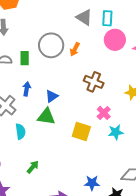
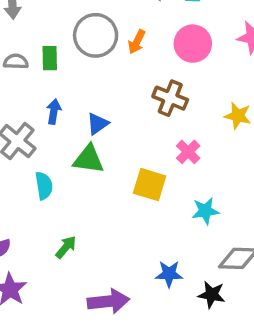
pink circle: (115, 40) -> (193, 44), moved
cyan star: (116, 132) -> (205, 211), moved

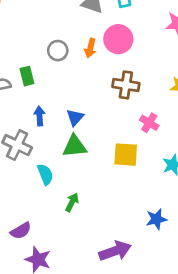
gray circle: (96, 35) -> (58, 51), size x0.6
pink circle: (193, 44) -> (118, 39), moved
green arrow: (66, 247) -> (72, 202), moved

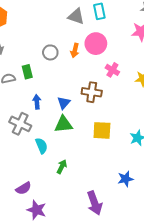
brown cross: (126, 85) -> (92, 92), moved
pink cross: (149, 123) -> (112, 70), moved
purple arrow: (115, 251) -> (95, 203), turned 90

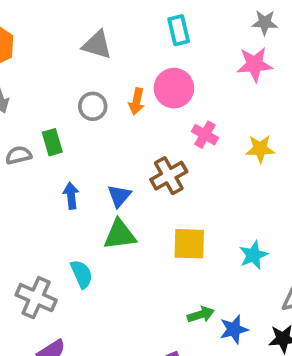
gray triangle: (76, 16) -> (97, 45), moved
brown cross: (92, 92) -> (169, 176), turned -36
gray cross: (20, 124) -> (36, 298), moved
green arrow: (62, 167) -> (201, 315), moved, turned 48

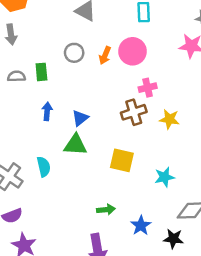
pink cross: (205, 135) -> (148, 88), turned 36
yellow star: (260, 149) -> (169, 119), moved
brown cross: (169, 176) -> (134, 112), moved
green arrow: (201, 315) -> (106, 210), moved
blue star: (234, 329) -> (141, 226), turned -30

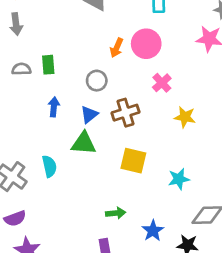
gray circle: (74, 53) -> (97, 81), moved
pink cross: (148, 88) -> (162, 83), turned -30
brown cross: (134, 112) -> (126, 113), moved

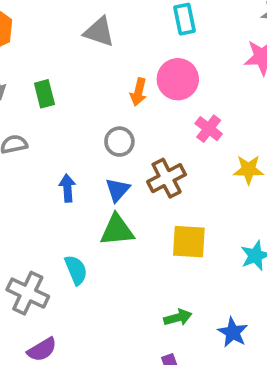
green rectangle: (48, 65) -> (44, 94), moved

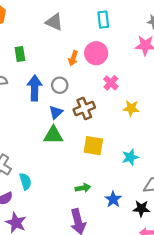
blue arrow: (67, 188) -> (35, 88), moved, size x1.6
cyan semicircle: (76, 270) -> (25, 181), moved

